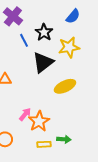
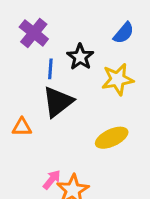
blue line: (24, 40) -> (50, 69), turned 32
black triangle: (43, 62) -> (58, 102), moved

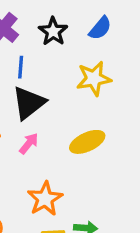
black star: (80, 57) -> (53, 31), moved
pink arrow: (52, 180) -> (29, 144), moved

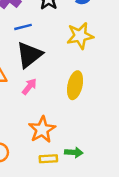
blue line: (21, 67) -> (23, 27), turned 72
yellow ellipse: (87, 142) -> (75, 85), turned -52

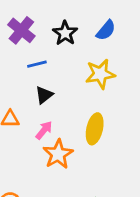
black triangle: (29, 55) -> (44, 95), size x0.6
orange star: (42, 130) -> (58, 154), moved

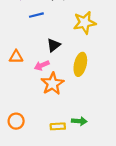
black triangle: (44, 95) -> (54, 45), moved
pink arrow: (44, 130) -> (42, 65), turned -152

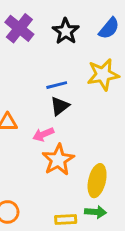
blue line: (36, 15) -> (57, 85), moved
yellow ellipse: (80, 64) -> (97, 181), moved

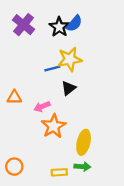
blue semicircle: (109, 28) -> (74, 23), moved
yellow star: (103, 75) -> (70, 59), moved
black triangle: (60, 106) -> (69, 88), moved

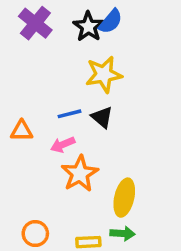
blue line: (52, 68) -> (70, 114), moved
black triangle: (69, 88) -> (102, 117), turned -42
orange circle: (14, 167) -> (35, 234), moved

